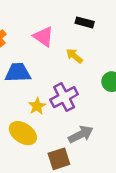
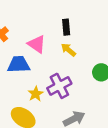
black rectangle: (85, 22) -> (66, 27), moved, turned 70
pink triangle: (43, 37) -> (37, 44), moved

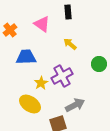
black rectangle: (66, 27) -> (68, 12), moved
pink triangle: (37, 44) -> (42, 24), moved

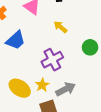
blue trapezoid: (26, 57) -> (16, 40), turned 140
yellow star: (41, 83) -> (42, 85), moved

